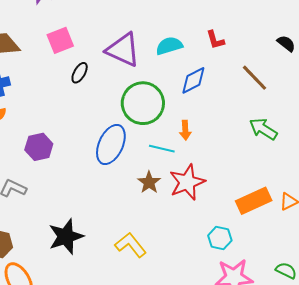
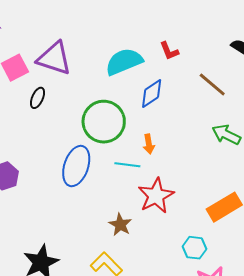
cyan semicircle: (169, 46) -> (124, 62), size x1.4
purple triangle: (123, 50) -> (54, 58), moved
brown star: (149, 182) -> (120, 225), moved

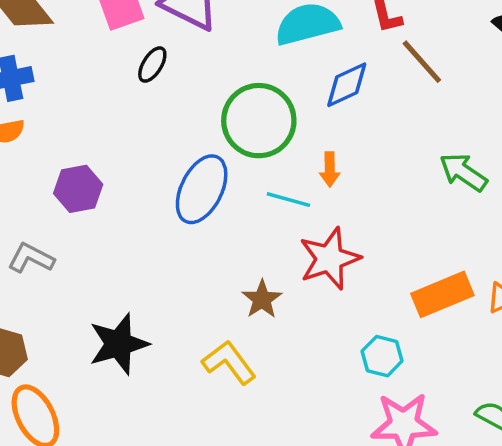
brown line: (212, 85) -> (422, 62), moved

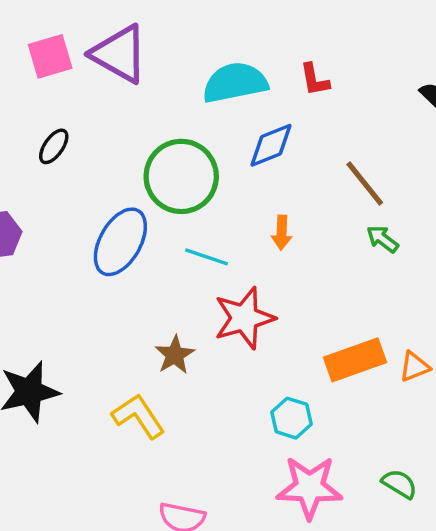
brown line: (422, 62) -> (365, 184), moved
black ellipse: (152, 65) -> (54, 146), moved
orange arrow: (330, 169) -> (282, 233), moved
green arrow: (463, 172) -> (383, 239), size x0.7

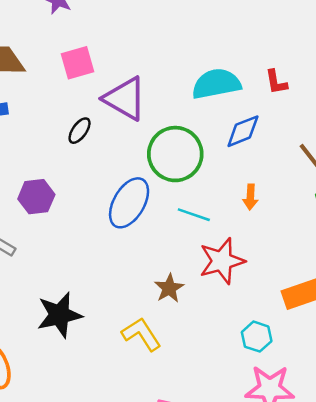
purple triangle: (119, 54) -> (125, 99), moved

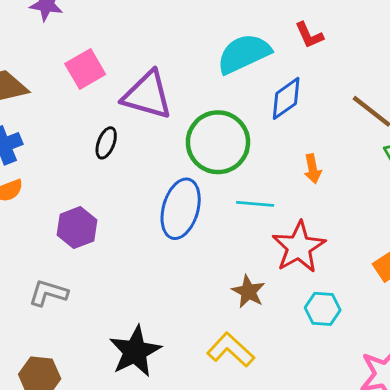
cyan hexagon: (257, 337) -> (323, 309), moved

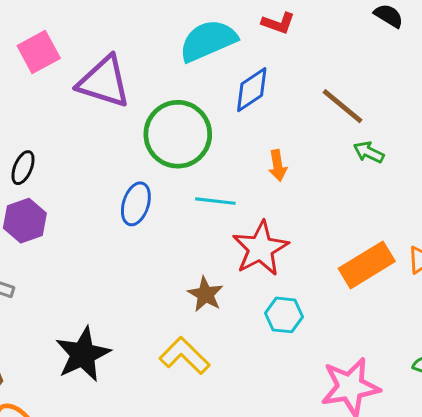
red L-shape: (309, 35) -> (278, 23), turned -48
black ellipse: (106, 143) -> (23, 168), moved
blue ellipse: (181, 209) -> (136, 204), size x0.7

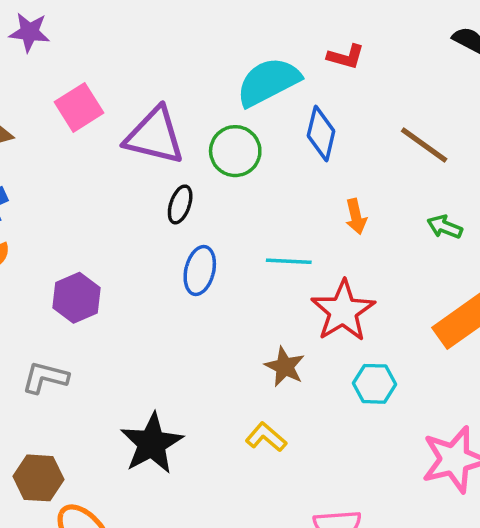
blue diamond: (252, 90) -> (321, 133), turned -39
green circle: (178, 134) -> (235, 151), moved, size x0.7
green arrow: (369, 152) -> (445, 227), moved
black ellipse: (23, 168) -> (180, 204), moved
yellow L-shape: (185, 356) -> (266, 437), size x0.7

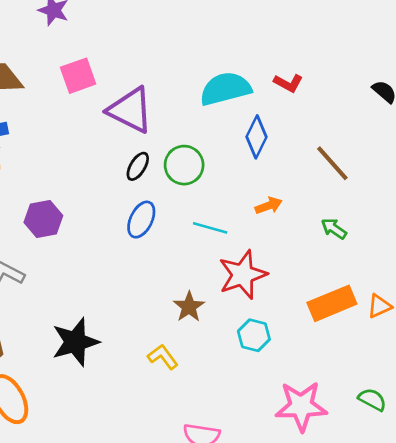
green circle: (235, 151) -> (184, 165), moved
orange arrow: (356, 217) -> (269, 206), turned -110

